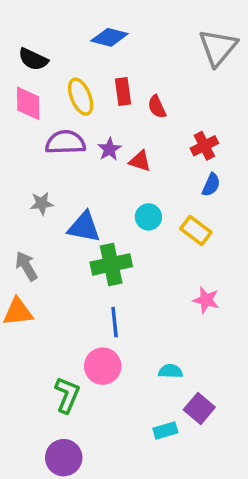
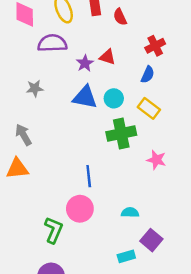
purple star: (109, 149) -> (85, 63), moved
blue semicircle: (211, 185) -> (148, 75), moved
blue triangle: (84, 227) -> (85, 97), moved
green cross: (111, 264) -> (121, 134), moved

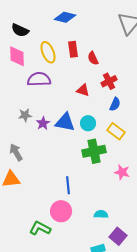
red cross: (155, 46) -> (109, 81), moved
purple star: (85, 63) -> (43, 123), moved
green L-shape: (54, 230) -> (40, 228), turned -85

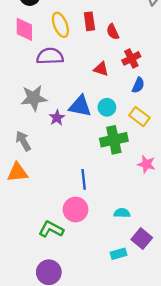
gray star: (25, 115) -> (34, 98), size x1.6
purple star: (43, 123) -> (57, 118), moved

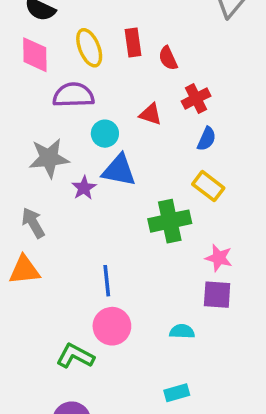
cyan circle: (107, 107) -> (105, 134), moved
blue line: (84, 179) -> (107, 281), moved
purple square: (142, 239) -> (217, 295), moved, turned -36

